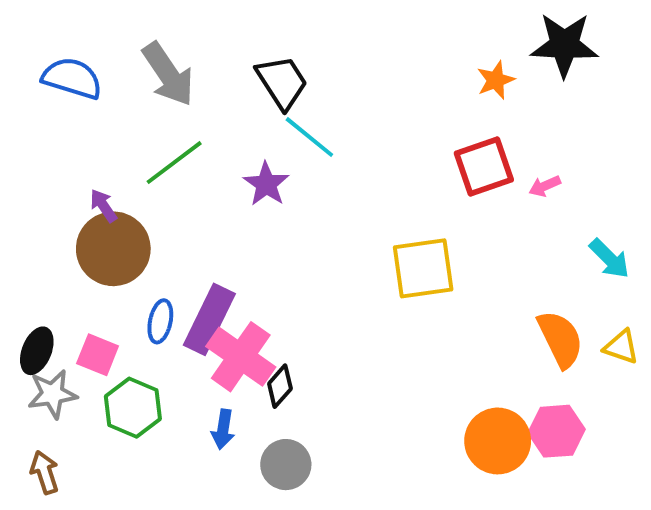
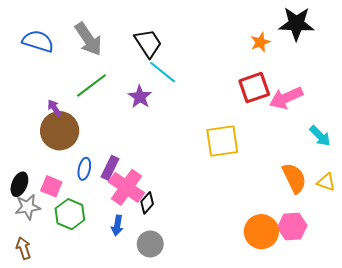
pink arrow: (545, 186) -> (286, 98), size x2.0
purple rectangle: (209, 319) -> (110, 168), size x0.7

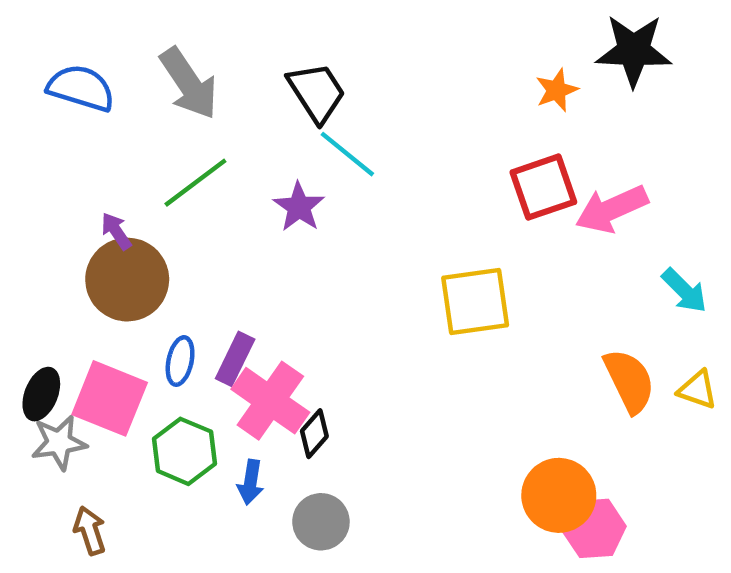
pink square: (51, 186) -> (110, 398), size x1.6
green hexagon: (70, 214) -> (184, 451), moved
pink hexagon: (292, 226) -> (594, 528), moved
brown arrow: (24, 248) -> (90, 531), moved

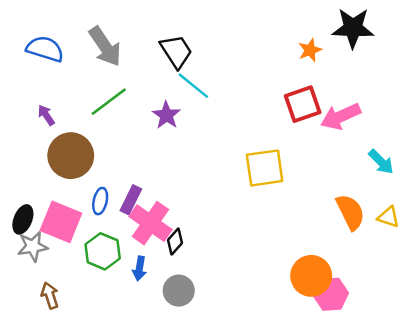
purple arrow: (116, 231) -> (46, 115), moved

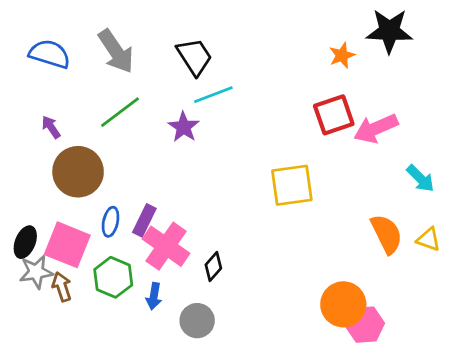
cyan line: (193, 86) -> (213, 95), turned -60
black diamond: (175, 241) -> (213, 266), moved
brown arrow: (50, 295) -> (62, 287), moved

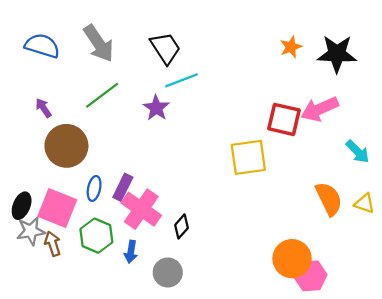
black star: (389, 31) -> (337, 54), moved
red square: (334, 115) -> (284, 119), moved, turned 32

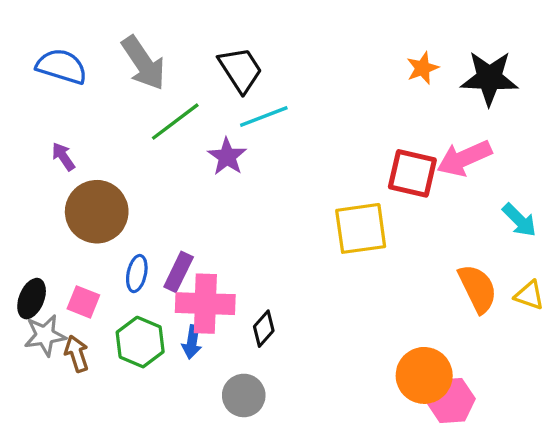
green line: (102, 95) -> (175, 122), moved
pink square: (57, 208) -> (83, 302), size x0.6
pink cross: (141, 209) -> (205, 304), turned -33
blue arrow: (131, 252) -> (192, 342), moved

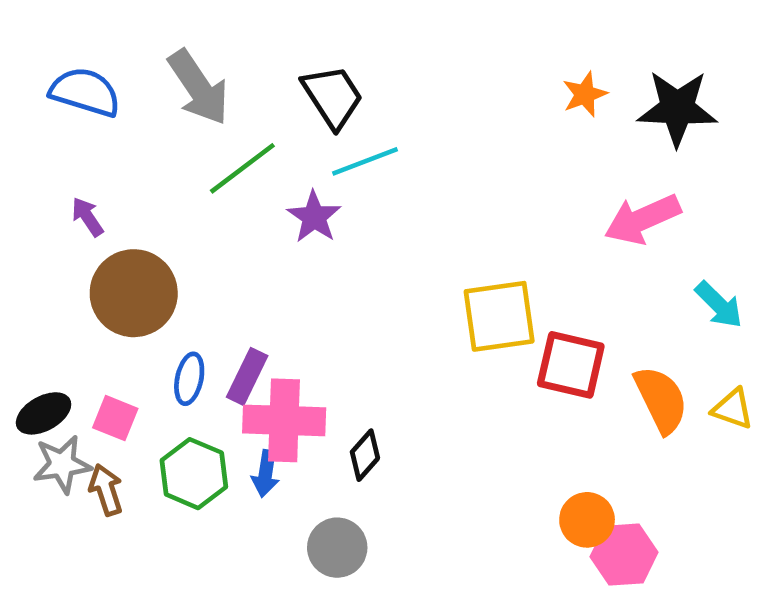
red square: (412, 173) -> (571, 365), moved
black ellipse: (32, 299) -> (44, 413), turned 39
orange circle: (424, 375) -> (587, 520), size x0.7

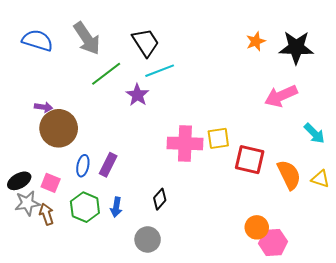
purple arrow: (87, 217) -> (43, 107), moved, turned 132
yellow square: (499, 316) -> (218, 138), size x0.7
pink cross: (284, 420) -> (185, 143), moved

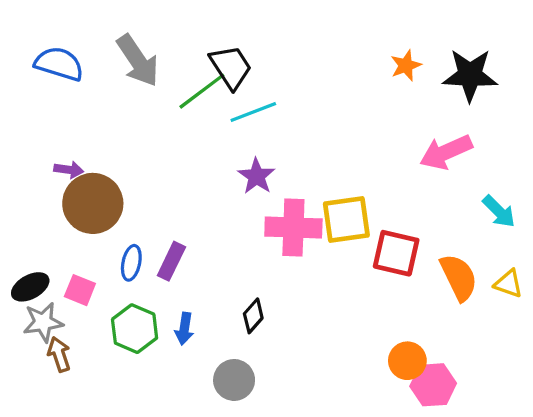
green line: (106, 74) -> (202, 91), moved
purple star: (137, 95) -> (257, 176), moved
yellow square: (218, 138) -> (346, 219), size x1.4
brown arrow: (46, 214) -> (59, 354), moved

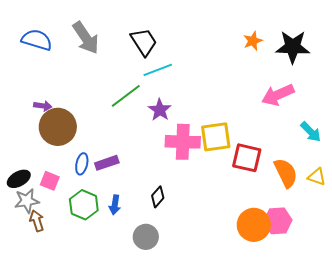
green line: (202, 91) -> (126, 96), moved
purple rectangle: (171, 261) -> (107, 163), turned 45
orange circle: (407, 361) -> (254, 225), size x1.4
pink hexagon: (433, 385) -> (278, 221), moved

